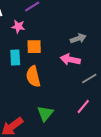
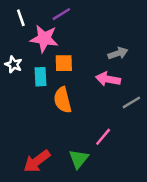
pink star: (18, 27) -> (44, 39), size x1.6
pink line: (83, 107) -> (103, 137), moved
green triangle: (45, 114) -> (79, 159), moved

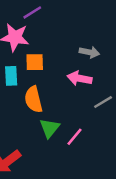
gray arrow: (118, 53) -> (89, 52), turned 30
green triangle: (79, 159) -> (50, 128), moved

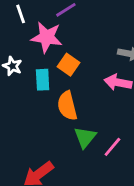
orange square: (35, 62) -> (69, 65), turned 36

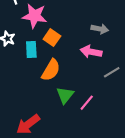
orange semicircle: (67, 106) -> (51, 70), turned -135

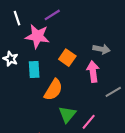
orange square: (52, 38) -> (67, 58), moved
pink arrow: (91, 52) -> (93, 72), turned 72

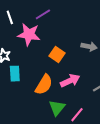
cyan rectangle: (34, 69) -> (15, 74), moved
pink arrow: (93, 72) -> (70, 81), moved, turned 72

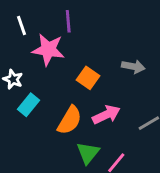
purple line: (43, 14) -> (68, 21), turned -63
cyan rectangle: (15, 74) -> (29, 105), turned 42

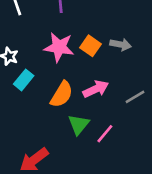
pink star: (48, 50) -> (59, 47), moved
orange square: (88, 78) -> (90, 46), moved

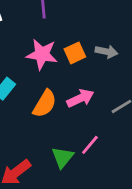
orange square: (90, 46) -> (75, 53), turned 30
green triangle: (79, 124) -> (63, 157), moved

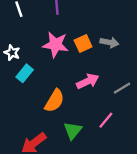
orange semicircle: (45, 104) -> (54, 101), moved
pink line: (90, 145) -> (106, 120), moved

